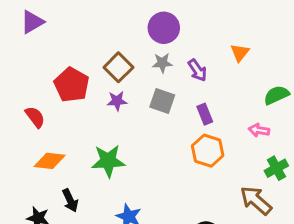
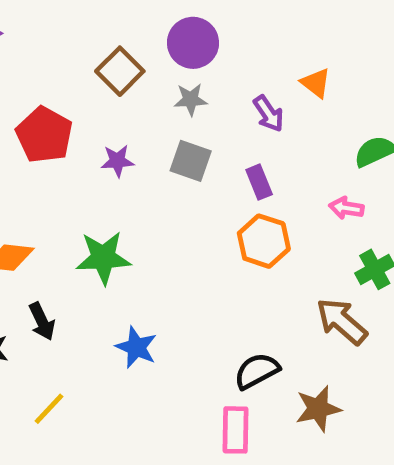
orange triangle: (240, 53) -> (316, 83), turned -30
brown square: (118, 67) -> (120, 71), moved
purple arrow: (197, 70) -> (269, 114), moved

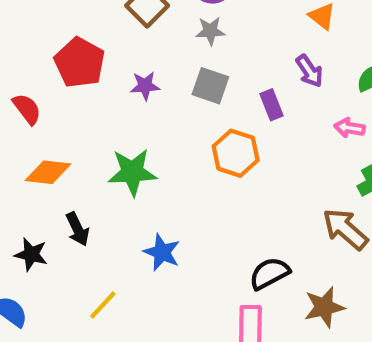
purple arrow: (269, 114) -> (309, 71), moved
orange hexagon: (264, 241) -> (236, 153), moved
yellow line: (49, 409) -> (103, 305), moved

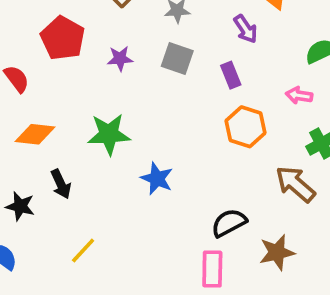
purple arrow: (309, 71) -> (246, 29), moved
orange hexagon: (236, 153) -> (246, 127), moved
blue star: (162, 252) -> (157, 179), moved

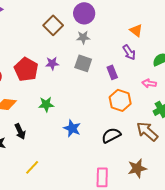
purple arrow: (246, 29) -> (129, 52), moved
red pentagon: (63, 38) -> (26, 69), moved
green star: (109, 134) -> (46, 104), size x0.7
black semicircle: (229, 223) -> (111, 135), moved

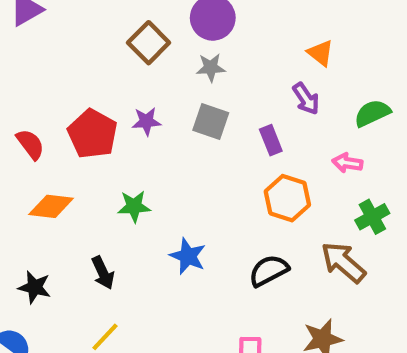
black arrow: (20, 131) -> (103, 273), moved

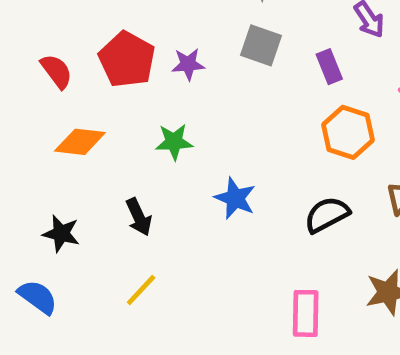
purple star: (146, 121) -> (188, 64), moved

